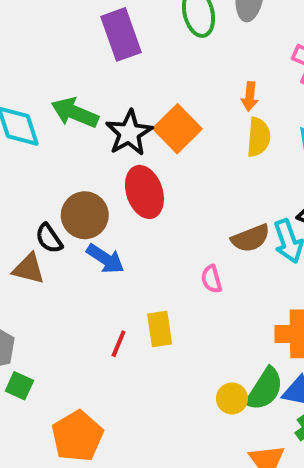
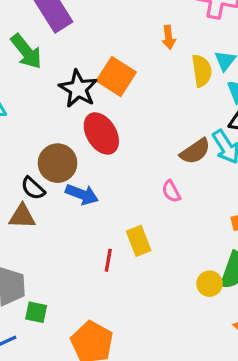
green arrow: (75, 113) -> (26, 51), moved, turned -138
yellow semicircle: (259, 137) -> (202, 71), moved

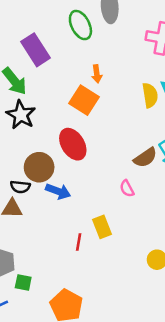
orange arrow: (169, 37) -> (97, 74), moved
black star: (78, 89) -> (21, 115), moved
black semicircle: (33, 188) -> (20, 187), turned -36

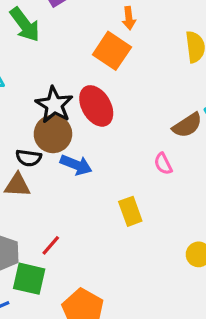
black star: (21, 115) -> (54, 105), moved
red line: (79, 242) -> (51, 245), moved, turned 30
green square: (23, 282) -> (29, 279), size x1.5

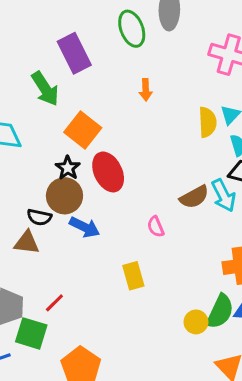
orange square: (112, 51) -> (83, 130), moved
black star: (54, 105) -> (68, 168), size x0.7
pink semicircle: (163, 164) -> (156, 227), moved

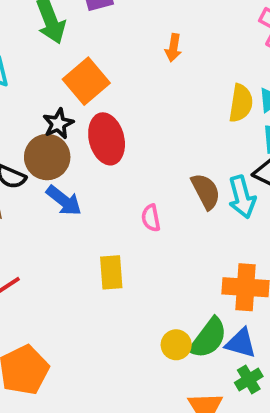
brown semicircle: (194, 197) -> (206, 191), turned -100

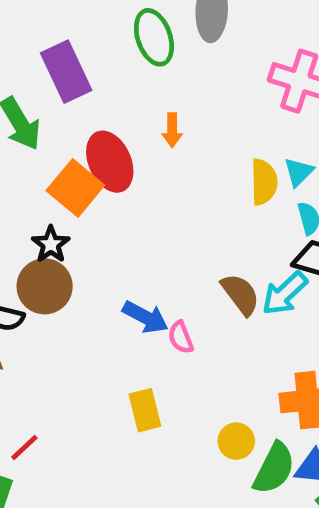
red ellipse: (107, 139) -> (110, 162), moved
cyan arrow: (242, 197) -> (285, 293), turned 72
blue arrow: (64, 201) -> (145, 317), moved
yellow circle: (176, 345) -> (236, 441), moved

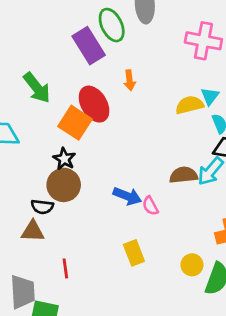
purple rectangle: (66, 72) -> (89, 46), moved
yellow semicircle: (264, 182) -> (189, 105), turned -96
brown semicircle: (240, 294) -> (184, 175), turned -52
red line: (24, 447) -> (65, 268), moved, turned -48

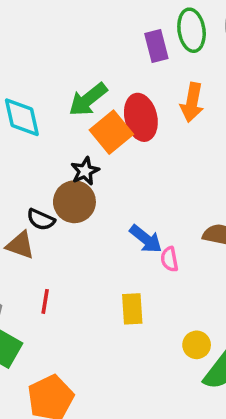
purple rectangle: (89, 46) -> (156, 46), size x0.7
orange arrow: (130, 80) -> (192, 102), size x1.5
green arrow: (37, 88) -> (88, 99), moved, turned 72

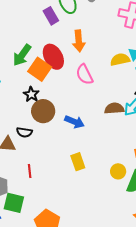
brown circle: (74, 202) -> (43, 111), moved
black semicircle: (41, 220) -> (24, 132), moved
pink semicircle: (169, 259) -> (84, 74), moved, size x1.5

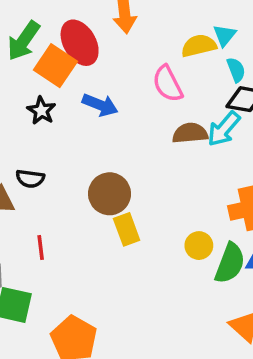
pink semicircle: (84, 74) -> (168, 84), moved
brown circle: (43, 111) -> (109, 194), moved
blue arrow: (74, 122) -> (100, 105), moved

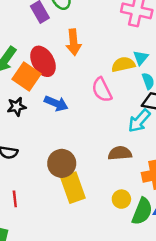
black star: (41, 111) -> (17, 107), turned 30
brown semicircle: (190, 133) -> (120, 153), moved
yellow rectangle: (127, 229) -> (73, 188), size x1.4

